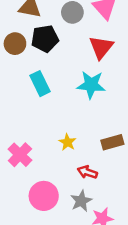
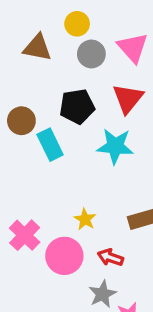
black pentagon: (45, 39) -> (77, 106), moved
brown circle: (15, 44) -> (21, 121), moved
pink circle: (44, 196) -> (64, 256), moved

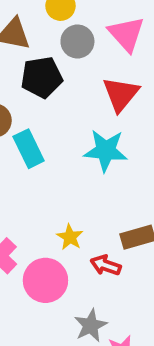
black pentagon: (77, 106) -> (42, 77), moved
red arrow: (110, 257) -> (106, 265), moved

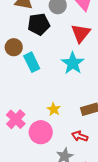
cyan star: (106, 151) -> (73, 63), turned 30
red arrow: (106, 265) -> (80, 136), moved

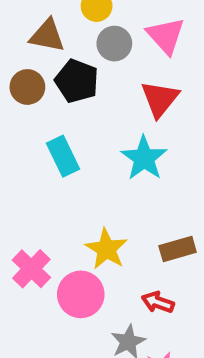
black pentagon: (39, 24) -> (77, 81), turned 30
brown circle: (14, 47) -> (27, 87), moved
yellow star: (54, 109) -> (106, 249), size x1.5

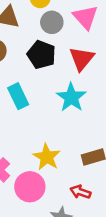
black pentagon: (77, 81) -> (41, 55), moved

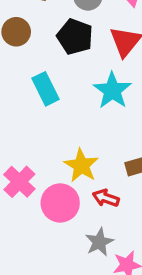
red arrow: (80, 192) -> (106, 198), moved

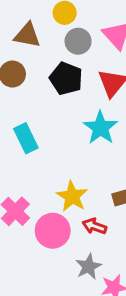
cyan rectangle: (45, 89) -> (26, 138), moved

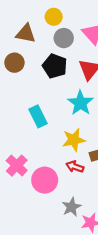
cyan rectangle: (26, 138) -> (38, 116), moved
yellow star: (72, 196) -> (74, 140), moved, turned 30
red arrow: (94, 226) -> (75, 167), moved

